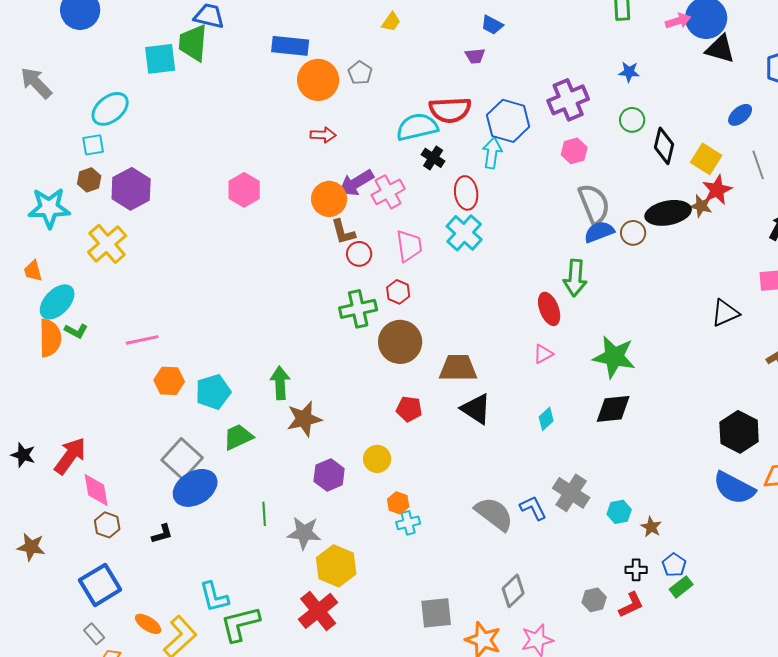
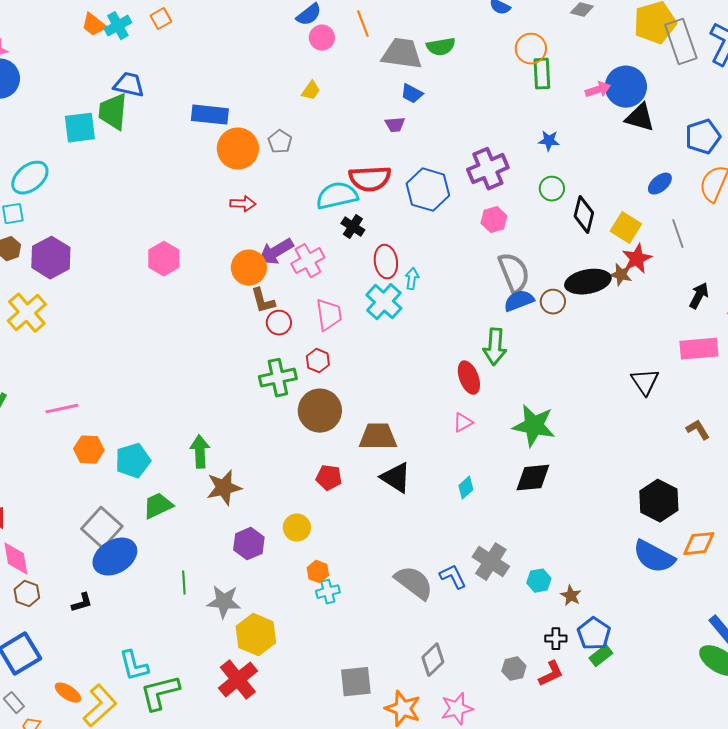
cyan arrow: (492, 153) -> (412, 279), moved, size x0.7
black triangle: (725, 313) -> (645, 382), turned -40
blue pentagon: (674, 565) -> (594, 634), size x1.4

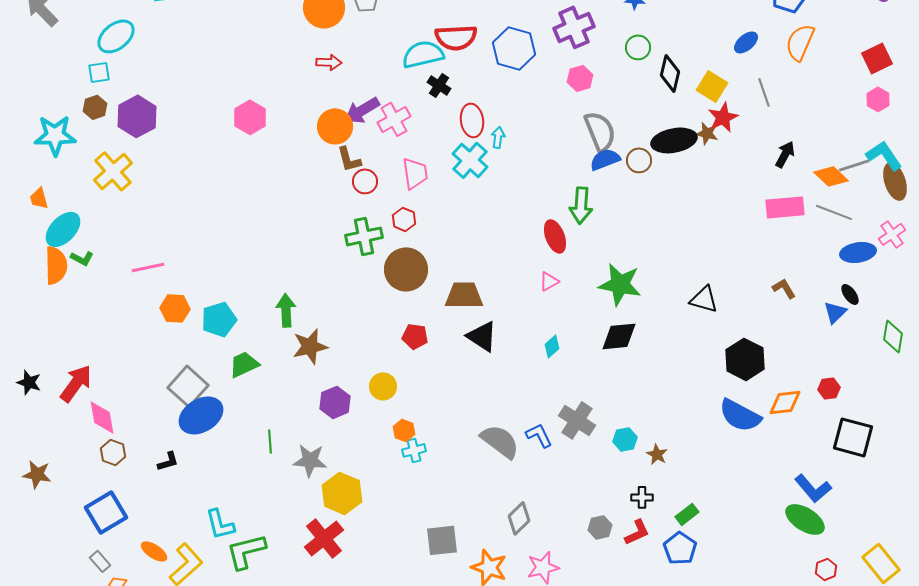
black triangle: (645, 382) -> (704, 299), moved, turned -40
blue pentagon: (594, 634) -> (680, 548), moved

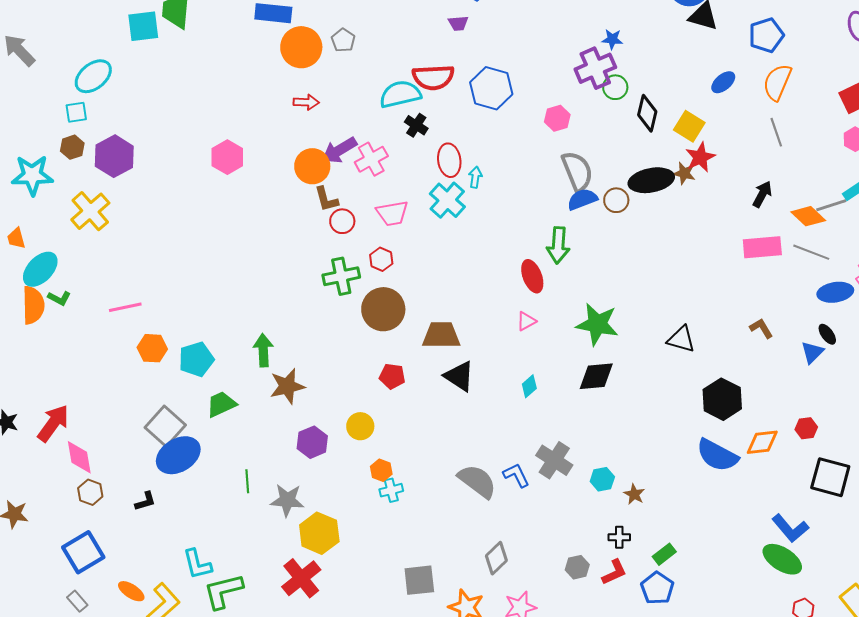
purple cross: (574, 27) -> (595, 68), moved
gray line: (764, 92) -> (776, 132), moved
pink trapezoid: (415, 173) -> (392, 213), turned 88

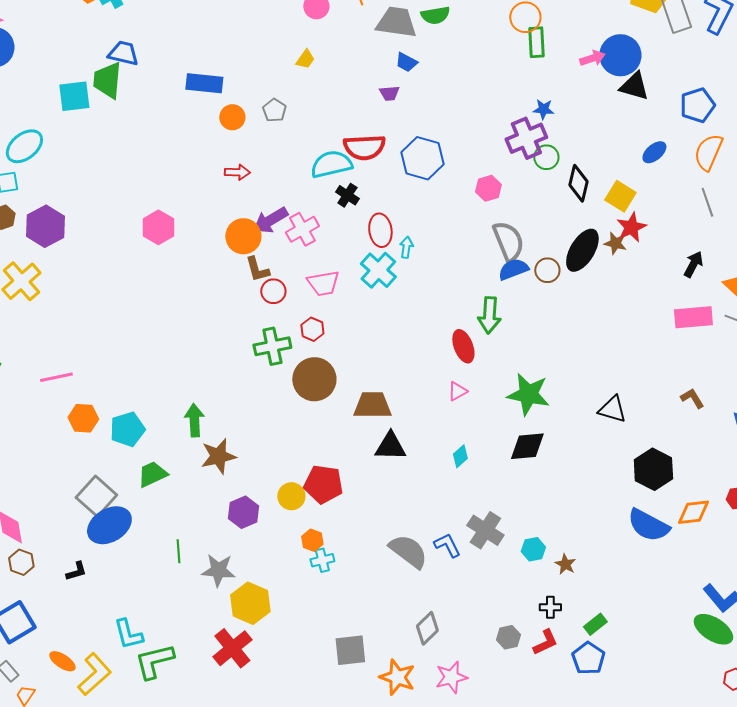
orange circle: (301, 47) -> (232, 117), size x0.6
black ellipse: (651, 180) -> (582, 250), turned -48
red pentagon: (392, 376) -> (323, 484), moved, size x1.5
black triangle: (459, 376) -> (390, 446), turned -32

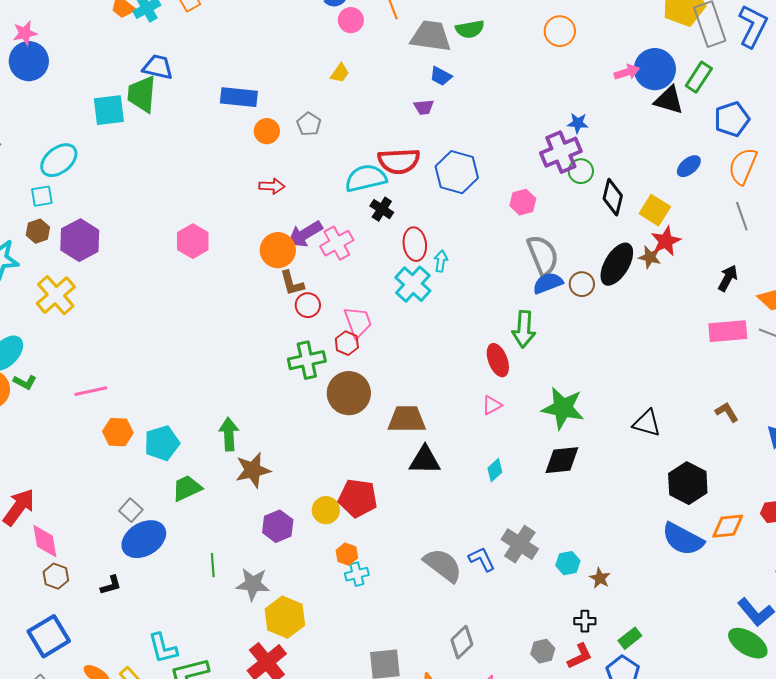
green rectangle: (536, 42) -> (699, 77), moved, turned 36
pink trapezoid: (323, 283) -> (358, 322), moved, turned -100
gray square: (96, 496) -> (131, 510), size x0.6

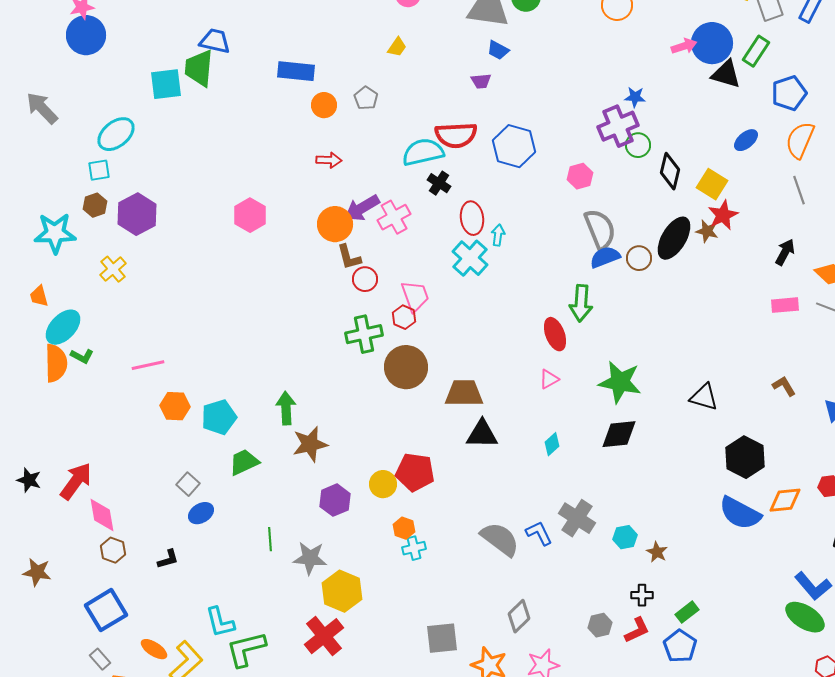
yellow cross: (56, 295) -> (113, 269), size x0.7
pink rectangle: (728, 331) -> (785, 305), size x0.7
blue ellipse: (144, 539) -> (201, 513), size x0.6

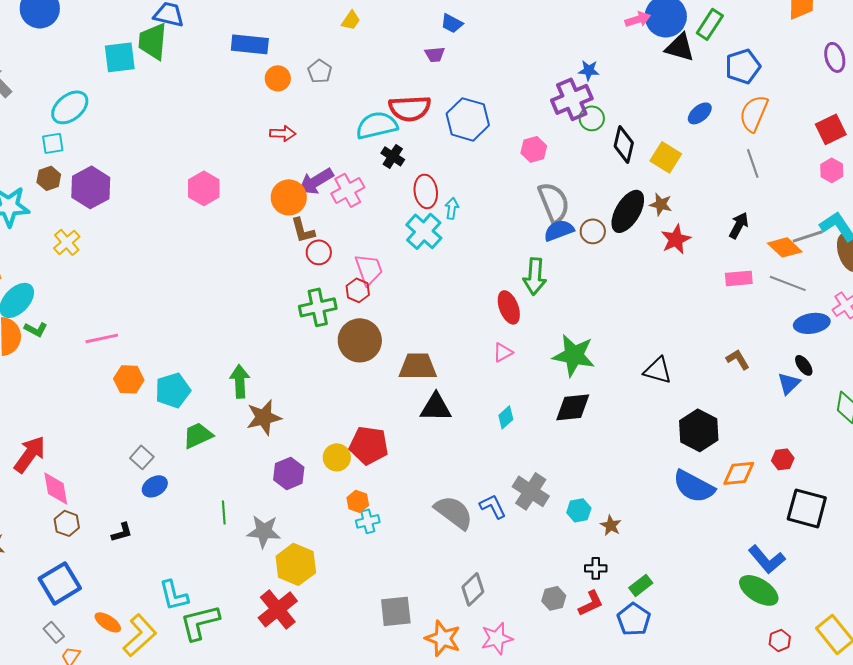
red star: (723, 215) -> (676, 239), moved

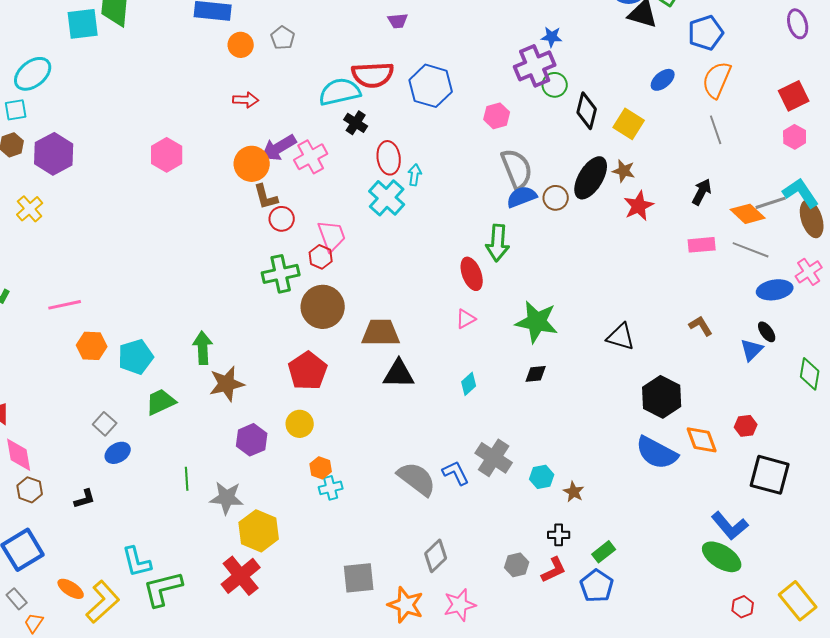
black diamond: (573, 407) -> (536, 374), size x0.6
red pentagon: (369, 445) -> (308, 371), moved, turned 30
orange diamond: (739, 473) -> (702, 440), turned 76

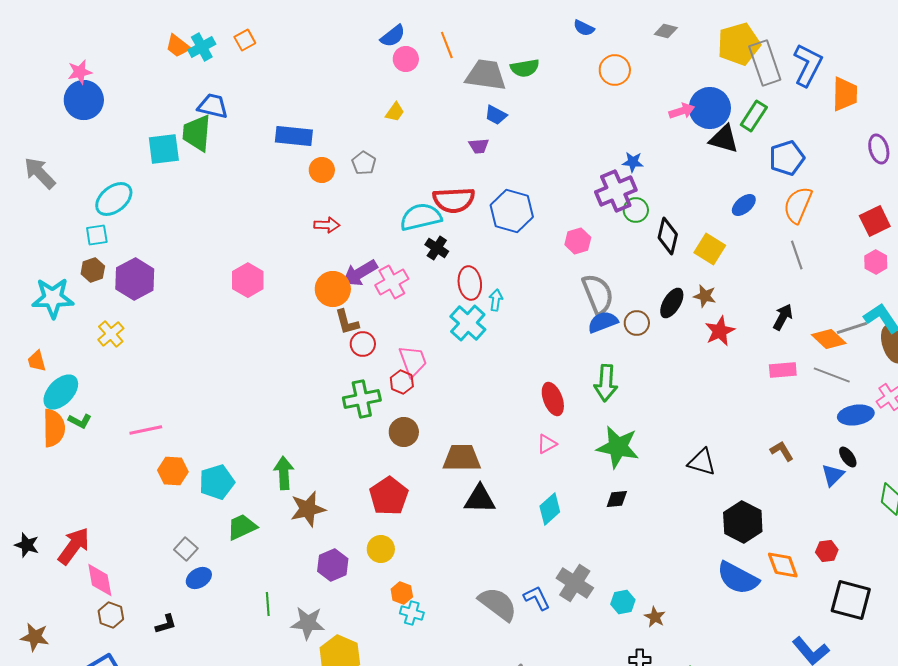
black ellipse: (591, 178) -> (672, 303), size x0.7
green arrow: (498, 243) -> (606, 383), moved
brown circle: (323, 307) -> (404, 432), size x0.7
cyan diamond: (469, 384) -> (550, 509), size x1.4
cyan cross: (331, 488) -> (412, 613), turned 30

